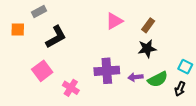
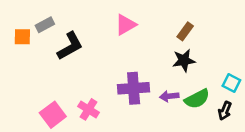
gray rectangle: (39, 11) -> (45, 25), moved
pink triangle: (114, 21) -> (126, 25), moved
pink square: (42, 71) -> (53, 115), moved

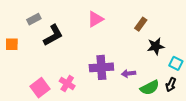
orange square: (22, 37) -> (12, 44), moved
black star: (184, 60) -> (156, 46), moved
green semicircle: (197, 99) -> (150, 88), moved

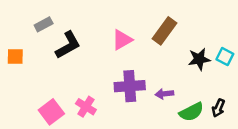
pink triangle: (95, 19) -> (122, 40), moved
brown rectangle: (141, 24) -> (164, 31), moved, size x1.5
cyan square: (176, 63) -> (225, 57), moved

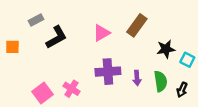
cyan square: (225, 57) -> (187, 60), moved
purple arrow: (164, 94) -> (137, 78), turned -88
green semicircle: (191, 112) -> (161, 81), moved, turned -72

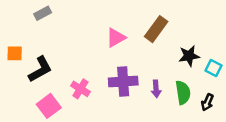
gray rectangle: (36, 20) -> (43, 13), moved
black L-shape: (56, 37) -> (40, 69), moved
pink cross: (71, 89) -> (80, 89), moved

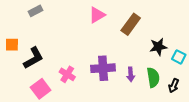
pink triangle: (116, 38) -> (97, 15), moved

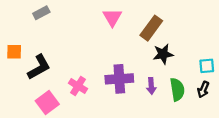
pink triangle: (97, 15) -> (112, 17), turned -30
black star: (158, 47) -> (163, 54), moved
cyan square: (179, 57) -> (207, 66), turned -32
black arrow: (174, 86) -> (203, 90), moved

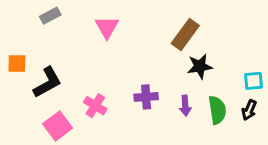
pink triangle: (112, 17) -> (107, 27), moved
purple cross: (119, 79) -> (146, 97), size x0.7

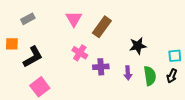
gray rectangle: (50, 16) -> (28, 19), moved
brown rectangle: (185, 35) -> (102, 27), moved
pink cross: (95, 106) -> (80, 53), moved

